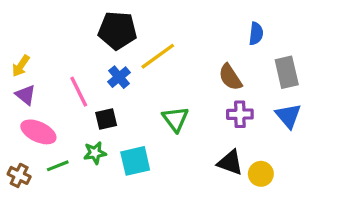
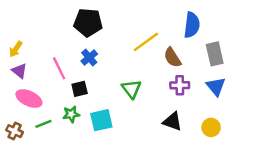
blue semicircle: (256, 34) -> (192, 25), size x1.5
yellow line: (158, 56) -> (146, 42), moved
yellow circle: (261, 174) -> (211, 127), moved

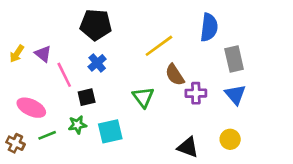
brown semicircle: (172, 58) -> (175, 75), moved
purple triangle: (19, 71) -> (43, 54), moved
black triangle: (172, 121) -> (188, 147), moved

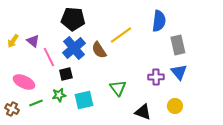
blue cross: (97, 63) -> (74, 48), size x1.6
brown semicircle: (175, 75) -> (99, 50), moved
purple cross: (196, 93) -> (156, 77), moved
green triangle: (143, 97) -> (118, 88), moved

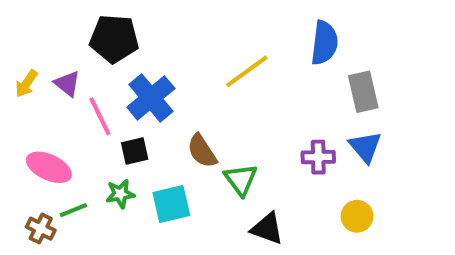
black pentagon: (73, 19) -> (114, 39), moved
brown semicircle: (99, 50) -> (202, 151), moved
brown cross: (12, 109) -> (41, 229), moved
black triangle: (143, 112) -> (267, 229), moved

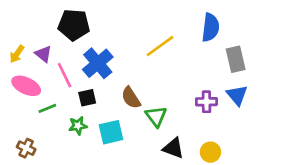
pink ellipse: (49, 167) -> (26, 86), moved
green line: (73, 210) -> (47, 108), moved
yellow circle: (357, 216) -> (210, 152), moved

